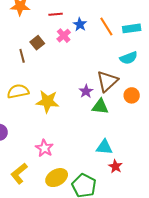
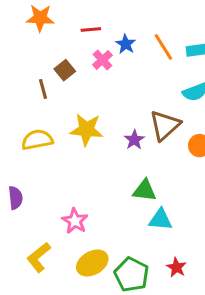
yellow star: (47, 101) -> (87, 130), moved
green triangle: (100, 107) -> (145, 191), moved
red star: (115, 166) -> (176, 267), moved

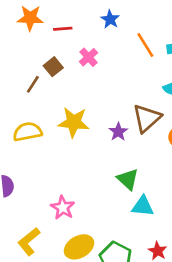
red line: (91, 30) -> (63, 29), moved
blue star: (126, 44) -> (110, 19), moved
brown line: (43, 89) -> (33, 84), turned 48
green triangle: (145, 191) -> (128, 179), turned 35

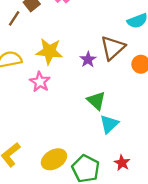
cyan triangle: (143, 206) -> (109, 124), turned -48
pink star: (63, 208) -> (40, 82), moved

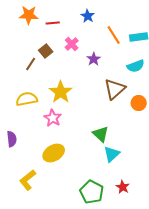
yellow star: (49, 51) -> (61, 92), turned 30
purple star: (88, 60) -> (94, 59), moved
yellow ellipse: (54, 159) -> (54, 153), moved

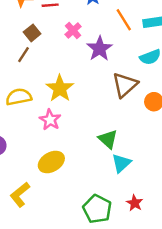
brown square: (46, 51) -> (32, 33), moved
purple star: (94, 59) -> (100, 49), size x1.5

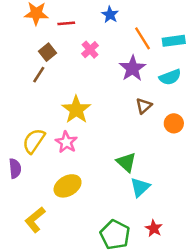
purple star: (100, 49) -> (133, 68), moved
brown triangle: (125, 85) -> (144, 106), size x0.6
yellow semicircle: (19, 97) -> (34, 141), moved, turned -45

